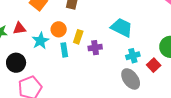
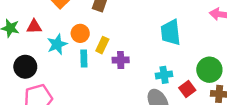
cyan trapezoid: (122, 28) -> (171, 32), moved, turned -130

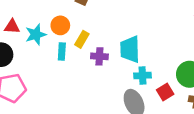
red triangle: (34, 27) -> (12, 27), moved
cyan trapezoid: (171, 32) -> (130, 49), moved

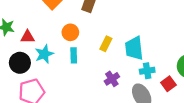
cyan star: (36, 35) -> (44, 54), moved
yellow rectangle: (82, 39) -> (106, 44), moved
purple cross: (99, 56) -> (112, 79), moved, turned -32

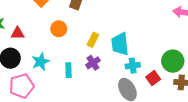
cyan star: (44, 54) -> (41, 62), moved
cyan rectangle: (74, 55) -> (68, 70), moved
purple cross: (112, 79) -> (93, 63), moved

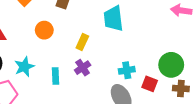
cyan trapezoid: (120, 44) -> (113, 19), moved
red square: (153, 78) -> (150, 84), turned -32

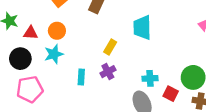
orange circle: (44, 30) -> (57, 31), moved
cyan star: (24, 67) -> (54, 54), moved

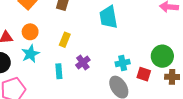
yellow rectangle: (110, 47) -> (65, 40), moved

